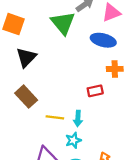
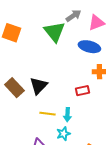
black triangle: (26, 57) -> (38, 86), moved
brown rectangle: (26, 97) -> (14, 88), moved

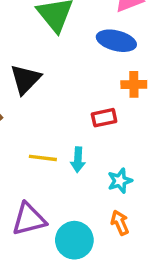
black triangle: (38, 86) -> (25, 79), moved
cyan star: (63, 134) -> (120, 181), moved

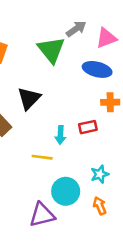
cyan arrow: (78, 160) -> (60, 135), moved
purple triangle: (29, 219) -> (42, 215), moved
cyan circle: (74, 240) -> (66, 191), moved

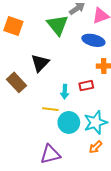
cyan star: (100, 174) -> (95, 122), size x1.6
cyan circle: (66, 191) -> (69, 122), moved
orange arrow: (100, 206) -> (95, 147), turned -112

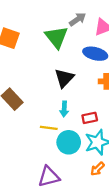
black triangle: (40, 63) -> (64, 78), moved
red rectangle: (86, 86) -> (90, 118), moved

